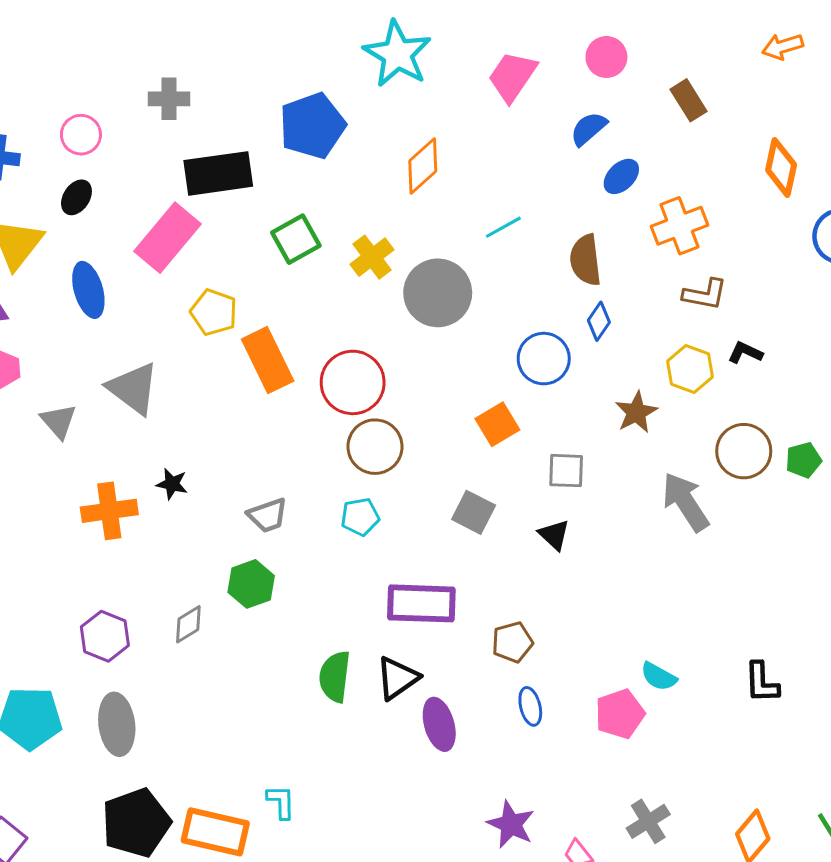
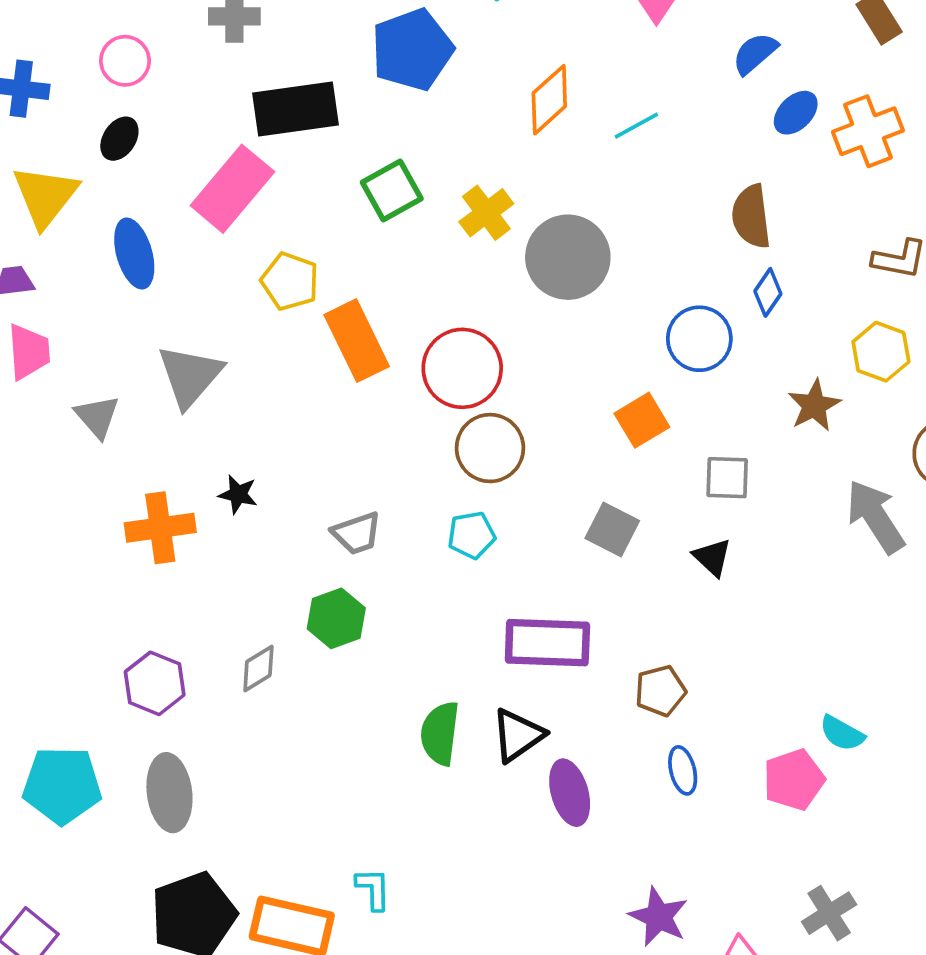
orange cross: (680, 226) -> (868, 131), moved
cyan line: (503, 227) -> (636, 126), moved
gray triangle: (133, 388) -> (190, 376), turned 34

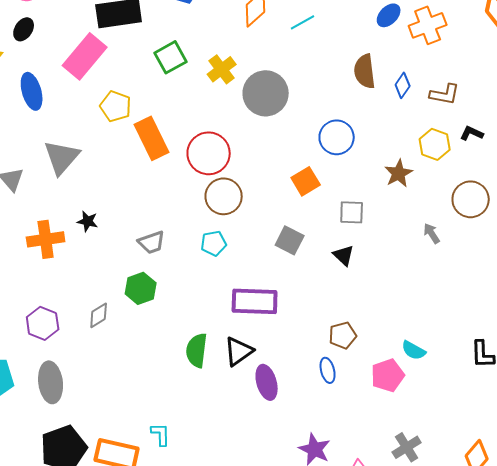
blue diamond: (768, 292) -> (403, 85), moved
gray arrow: (875, 517) -> (432, 233), size x0.5
brown pentagon: (660, 691) -> (343, 335), moved

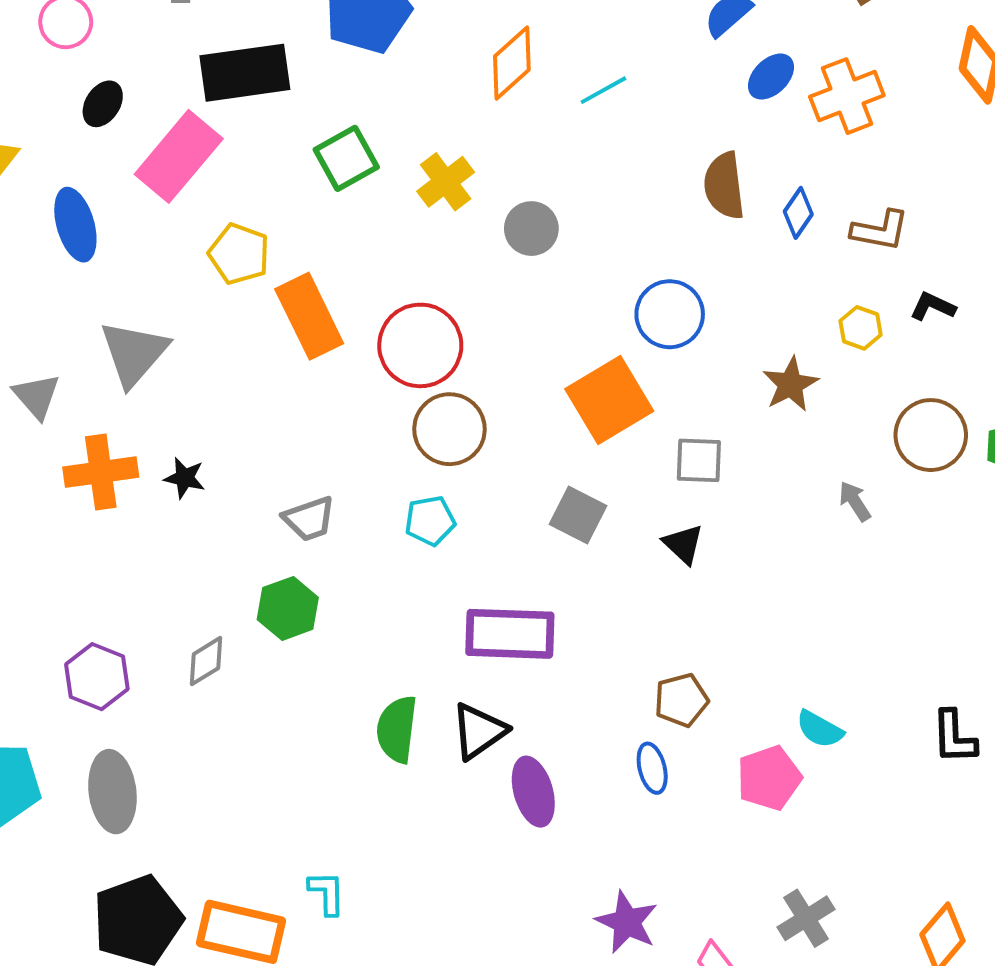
black ellipse: (24, 29) -> (103, 104), moved
gray circle: (266, 93) -> (531, 229), size x0.6
yellow hexagon: (435, 144) -> (861, 328), size x0.7
orange square: (306, 181) -> (609, 400), size x1.5
orange cross: (46, 239) -> (101, 472), moved

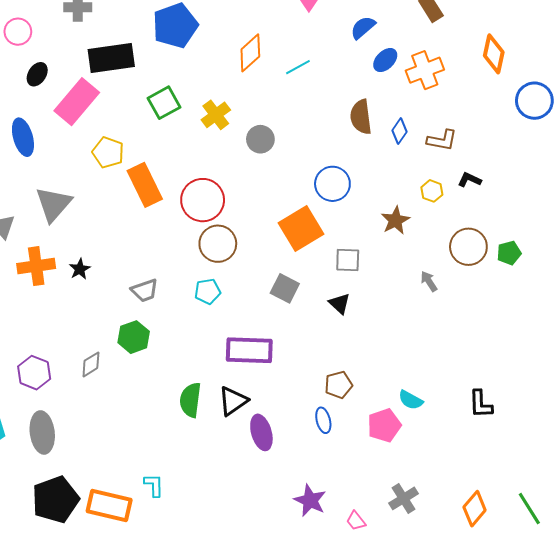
black star: (185, 478) -> (80, 269), turned 30

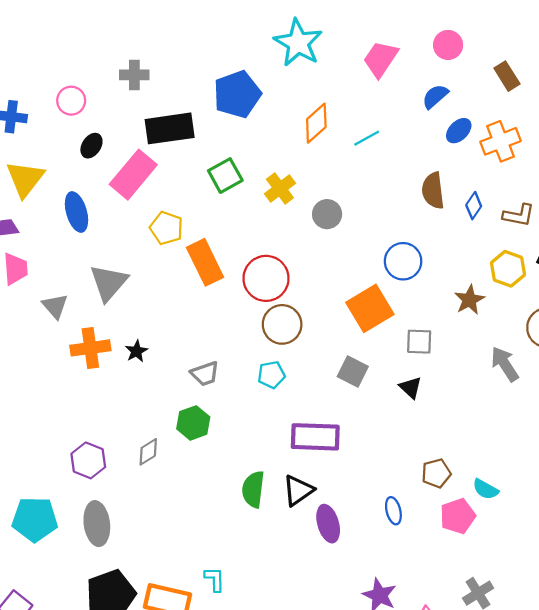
yellow hexagon: (432, 191) -> (508, 269), size x1.5
gray arrow: (429, 281) -> (505, 364), size x1.6
brown pentagon: (339, 385) -> (436, 473), moved

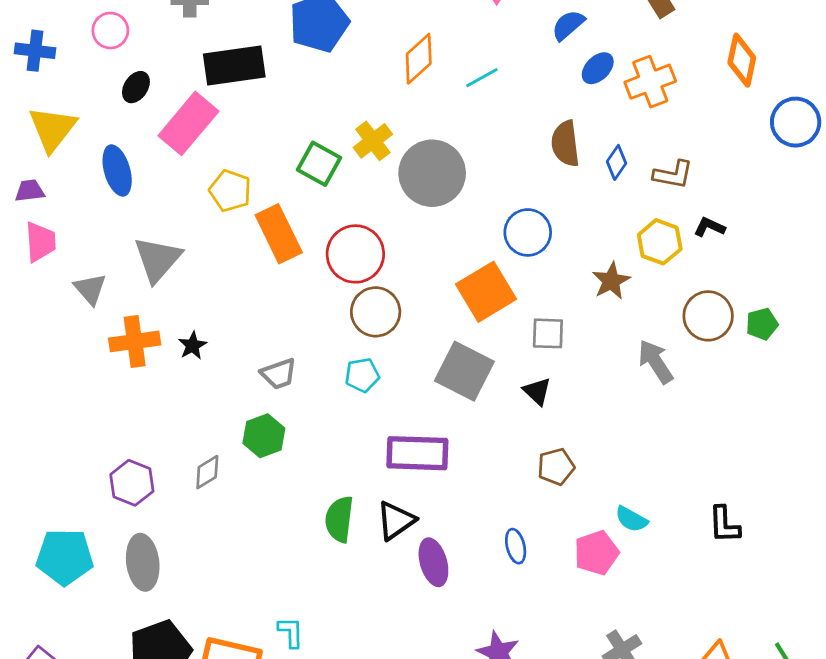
green square: (225, 176) -> (319, 164), moved, turned -32
gray circle: (327, 214) -> (432, 173), size x1.8
gray square: (353, 372) -> (464, 371), size x1.5
brown pentagon: (436, 473) -> (556, 467), moved

